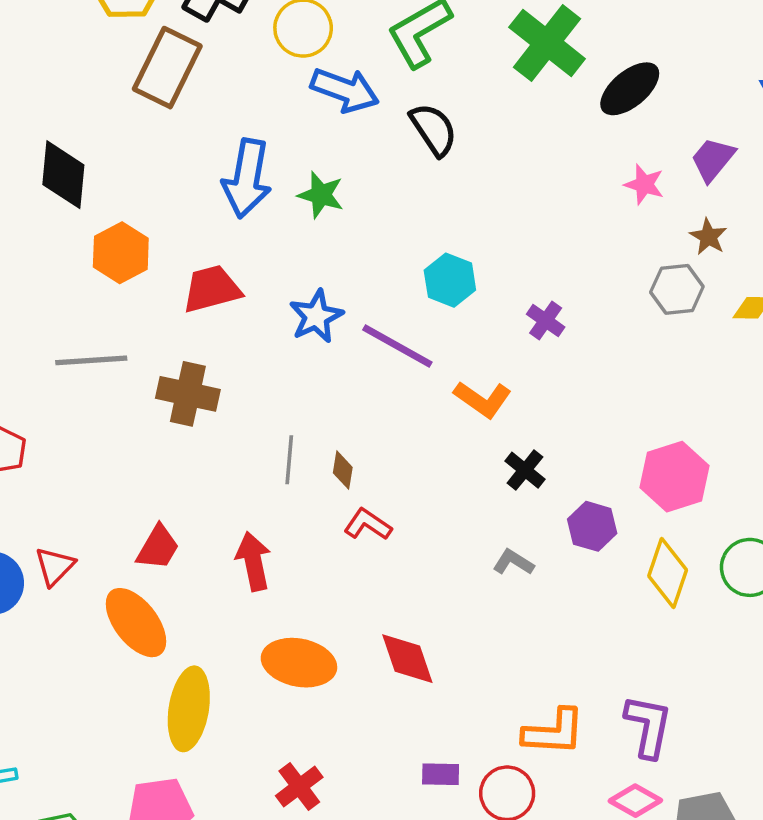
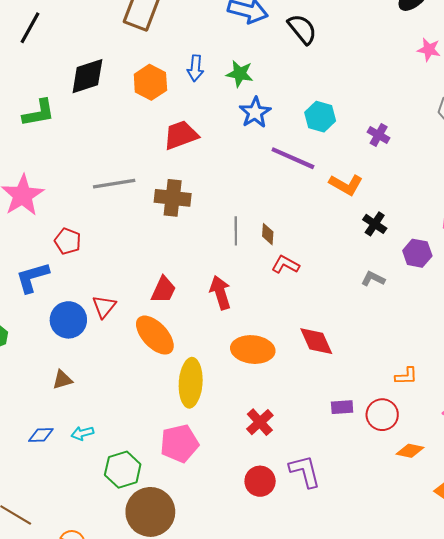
black diamond: (63, 175) -> (87, 76), turned 72
blue arrow: (247, 178) -> (195, 68), size x0.6
orange hexagon: (121, 253) -> (150, 82), moved
blue star: (316, 316) -> (255, 112), moved
orange L-shape: (554, 732) -> (406, 376), size x0.6

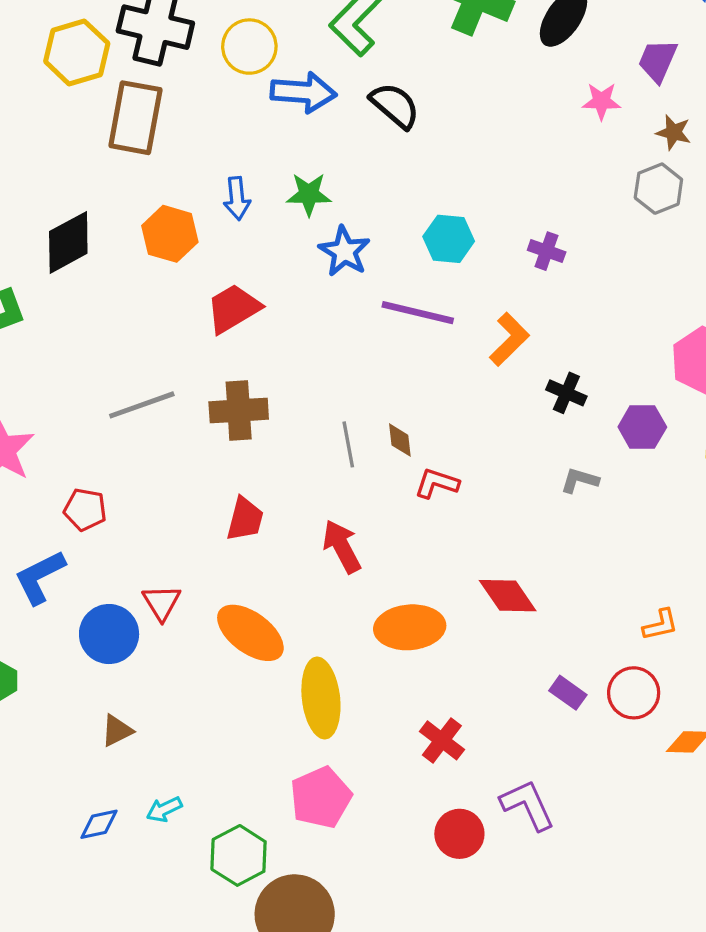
orange L-shape: (346, 185) -> (509, 339), turned -64
red trapezoid: (164, 290) -> (245, 519), moved
purple rectangle: (342, 407) -> (568, 693), turned 50

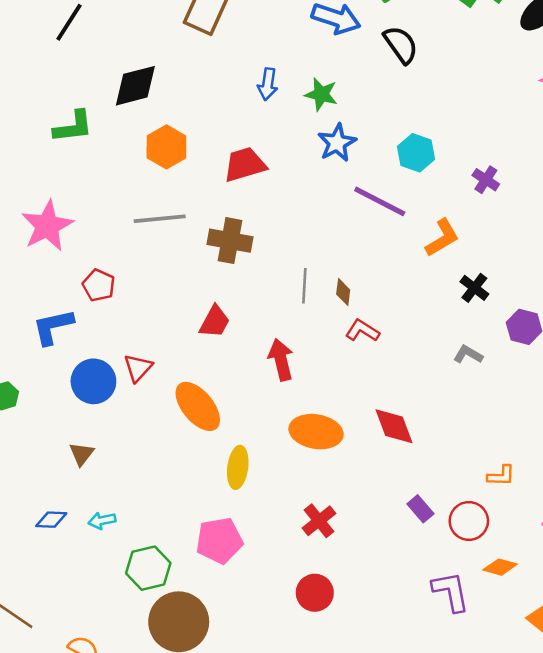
orange hexagon: (170, 234) -> (166, 147), moved
yellow ellipse: (321, 698) -> (238, 467), size x0.7
brown triangle: (117, 731) -> (82, 454), turned -40
purple L-shape: (528, 805) -> (451, 592), moved

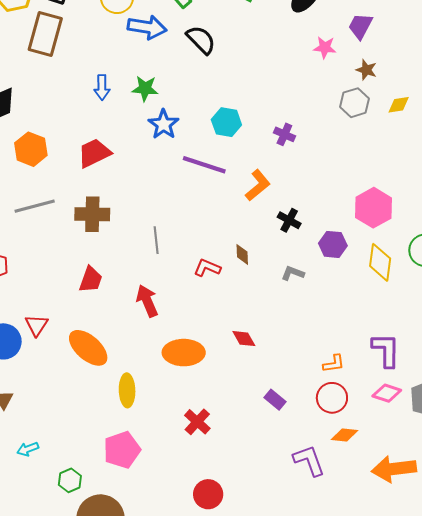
brown diamond: (343, 292) -> (242, 254), moved
red diamond: (394, 426) -> (244, 339), size x0.7
red circle: (469, 521) -> (332, 398), moved
green hexagon: (148, 568) -> (70, 480), size x0.7
red circle: (315, 593) -> (208, 494), moved

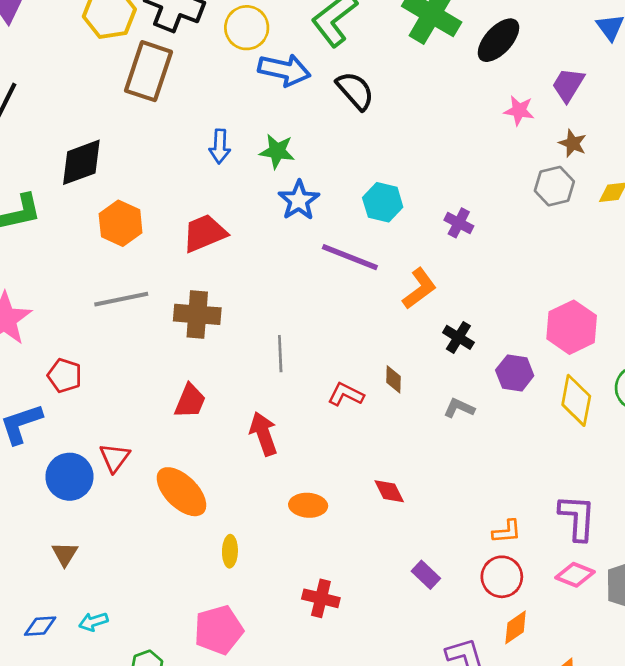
orange ellipse: (184, 353) -> (308, 505), size x0.7
yellow ellipse: (127, 390) -> (230, 551), size x0.7
red cross: (197, 422) -> (321, 598), turned -32
orange diamond: (344, 435) -> (516, 627), turned -44

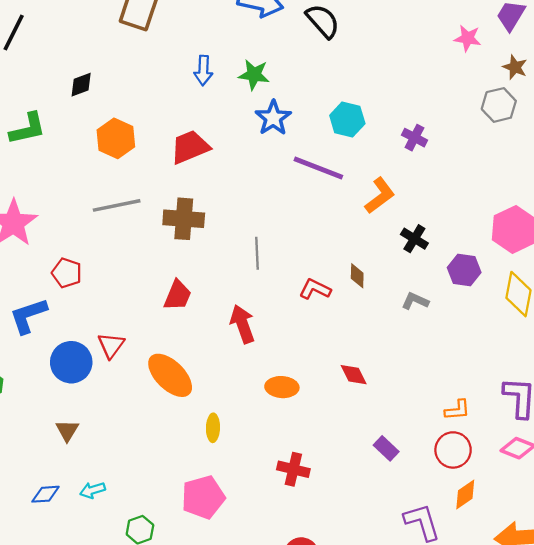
black diamond: (81, 162) -> (81, 85), size x0.6

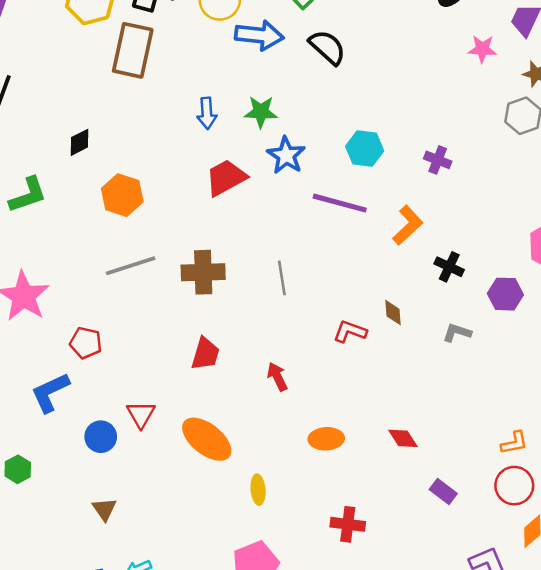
red trapezoid: (190, 147) -> (226, 178), moved
gray line: (257, 253) -> (282, 278), moved
red arrow: (242, 324) -> (277, 377), size x0.7
blue circle: (71, 362) -> (101, 437), size x0.7
red diamond: (354, 375) -> (403, 438), moved

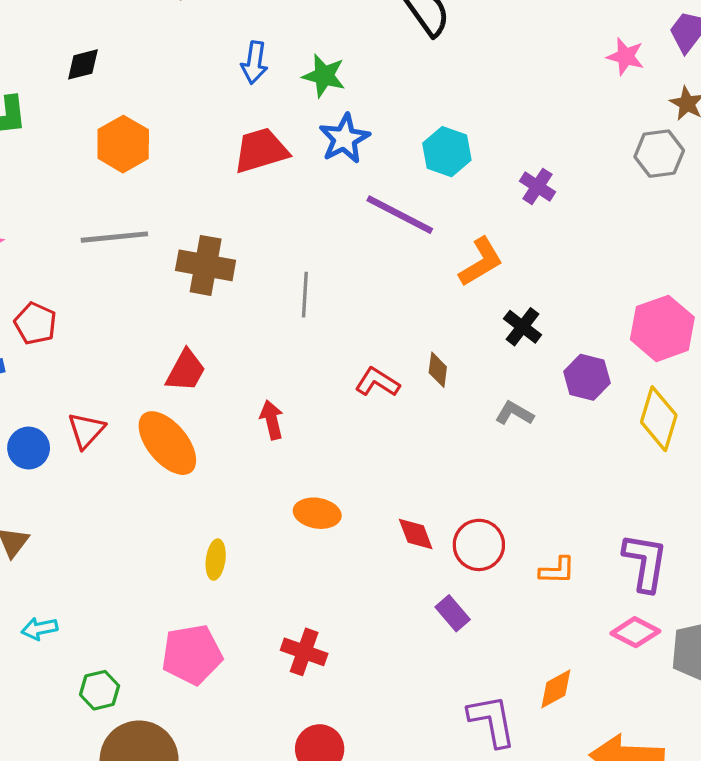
orange ellipse: (207, 439) -> (167, 443), moved
red circle: (514, 486) -> (479, 545), moved
red cross: (348, 524) -> (304, 652), moved

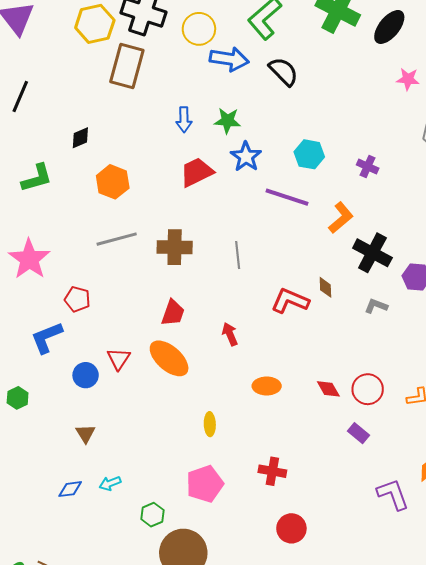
black cross: (523, 327) -> (372, 253), size x1.6
red L-shape: (377, 382) -> (290, 301), size x1.4

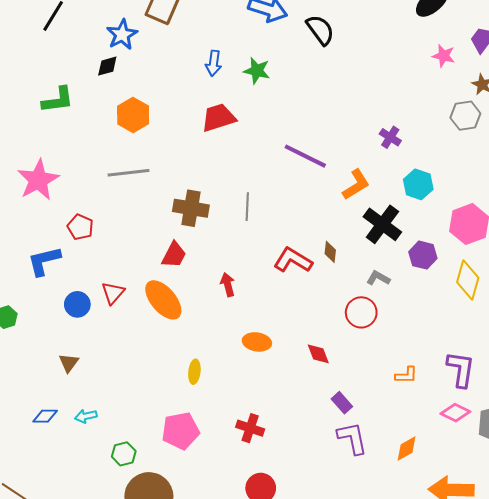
cyan hexagon: (309, 154) -> (418, 184), moved
blue star: (246, 157) -> (122, 35), moved
brown cross: (175, 247) -> (191, 208), moved
red circle: (368, 389) -> (361, 312), moved
purple L-shape: (393, 494) -> (352, 438), moved

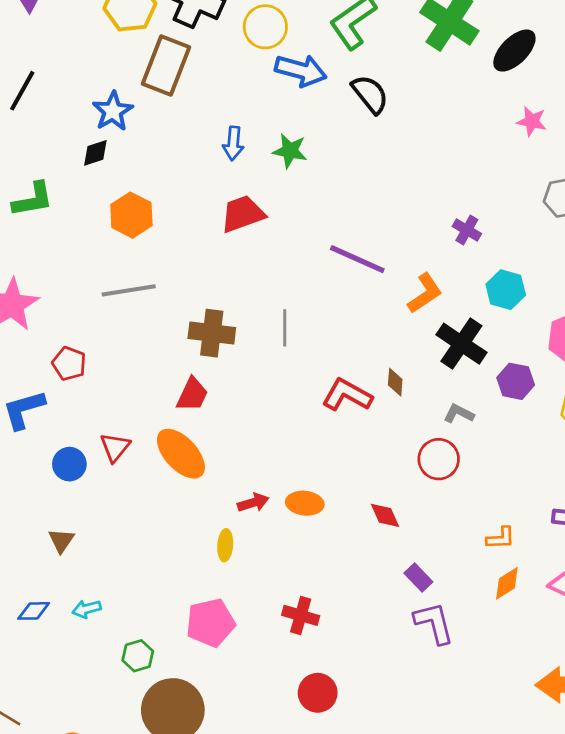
red arrow: (228, 285) -> (253, 503), moved, turned 90
orange diamond: (407, 449) -> (507, 583), moved

